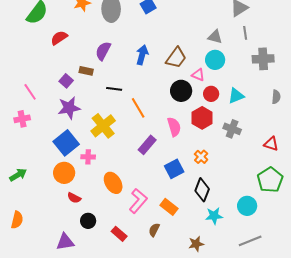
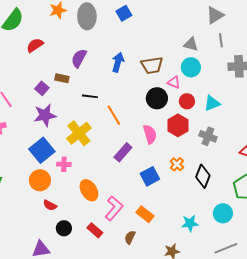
brown trapezoid: (176, 58) -> (152, 65), turned 45
black diamond: (202, 190) -> (203, 176), moved
red rectangle: (119, 234) -> (95, 230), moved

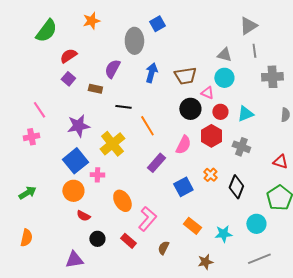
gray ellipse: (87, 16) -> (134, 41), moved
purple square: (42, 88) -> (68, 79), moved
pink semicircle: (150, 134) -> (183, 145), turned 42
orange rectangle: (145, 214) -> (192, 226), moved

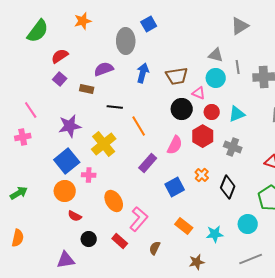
gray line: (254, 51) -> (238, 67), moved
purple semicircle: (112, 69) -> (104, 69), turned 42

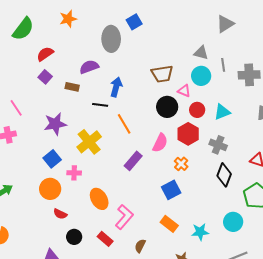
blue arrow: (143, 73) -> (116, 87), moved
blue square: (67, 161) -> (52, 159), size x0.7
orange cross: (202, 175) -> (181, 164), moved
blue square: (175, 187) -> (171, 190), moved
black diamond: (228, 187) -> (224, 175), moved

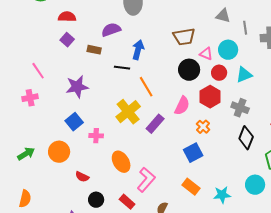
red semicircle: (45, 54) -> (67, 17), turned 36
cyan circle: (201, 76) -> (228, 50), moved
yellow cross: (89, 142) -> (128, 112), moved
orange circle: (50, 189) -> (59, 152), moved

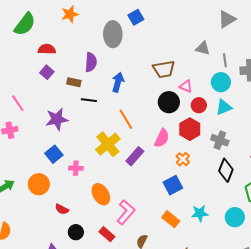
purple semicircle: (111, 30) -> (91, 62), turned 114
cyan circle: (228, 50) -> (221, 82), moved
black line: (122, 68) -> (89, 100), moved
cyan star: (222, 195) -> (200, 213), moved

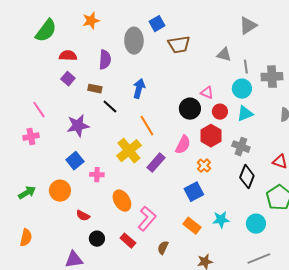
purple semicircle: (91, 62) -> (105, 60), moved
brown trapezoid: (164, 69) -> (179, 45), moved
black line: (89, 100) -> (110, 107), turned 35

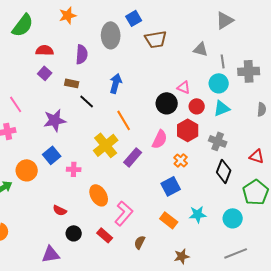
orange circle: (60, 191) -> (27, 170), moved

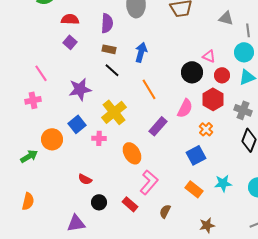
brown rectangle: (72, 83) -> (109, 49), moved
yellow cross: (106, 145) -> (114, 112), moved
orange ellipse: (99, 195) -> (132, 153), moved

